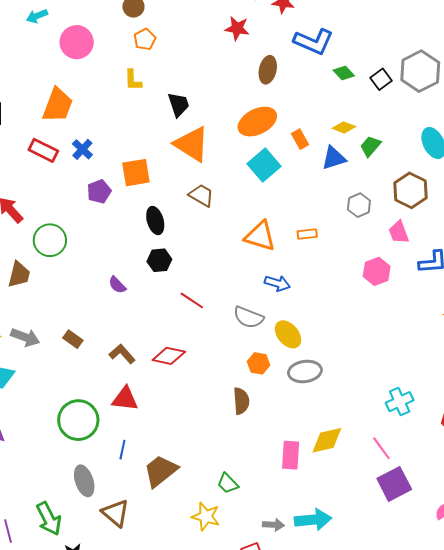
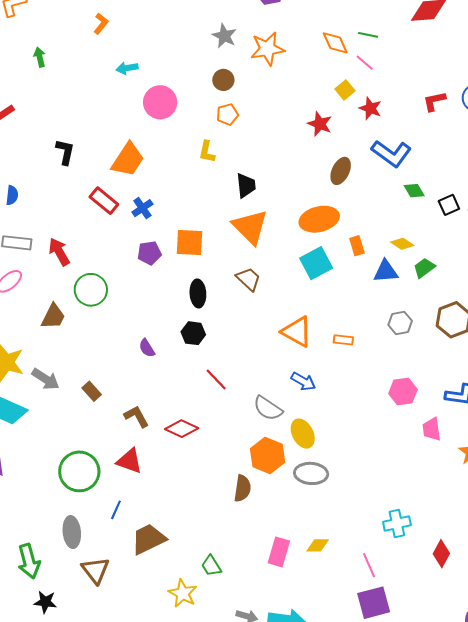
pink trapezoid: (399, 232) -> (432, 429), moved
orange hexagon: (258, 363) -> (268, 455), size x1.6
yellow diamond: (327, 440) -> (318, 545), size x0.7

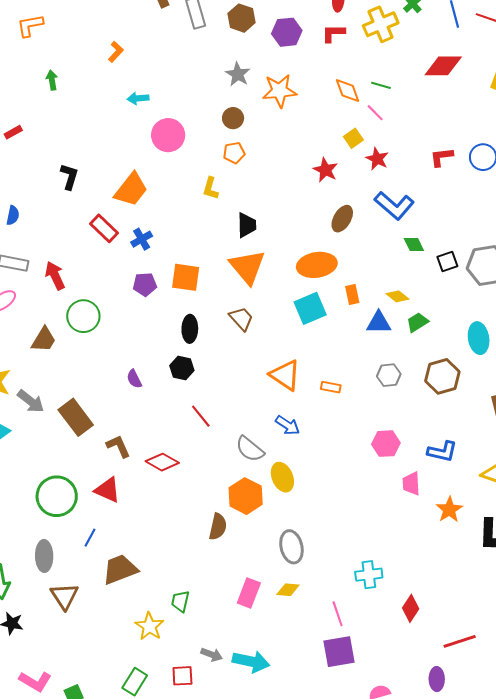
brown rectangle: (92, 391) -> (76, 417), size x1.8
gray ellipse: (311, 473) -> (291, 547), moved, turned 68
green trapezoid: (211, 566) -> (180, 601), turned 40

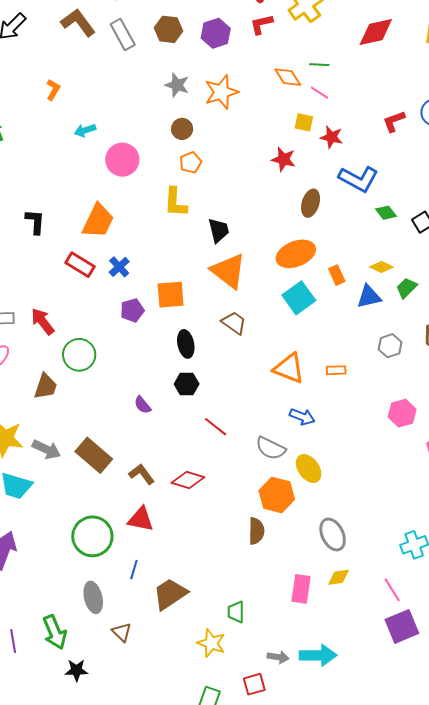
yellow square: (353, 138) -> (304, 122), turned -30
yellow L-shape: (211, 188) -> (175, 202), size x1.4
brown triangle: (64, 596) -> (122, 632), size x0.7

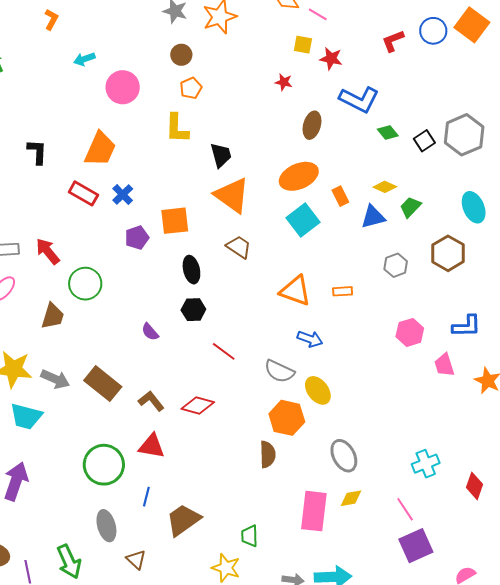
red star: (284, 159) -> (284, 82), size x0.7
pink rectangle: (301, 589) -> (314, 511), size x1.4

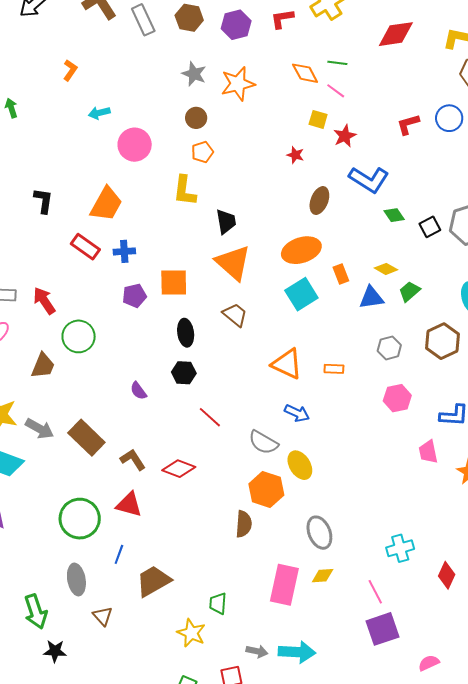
red star: (331, 59) -> (345, 136), turned 30
blue cross: (123, 195) -> (124, 251), turned 35
pink hexagon: (410, 332) -> (397, 398), moved

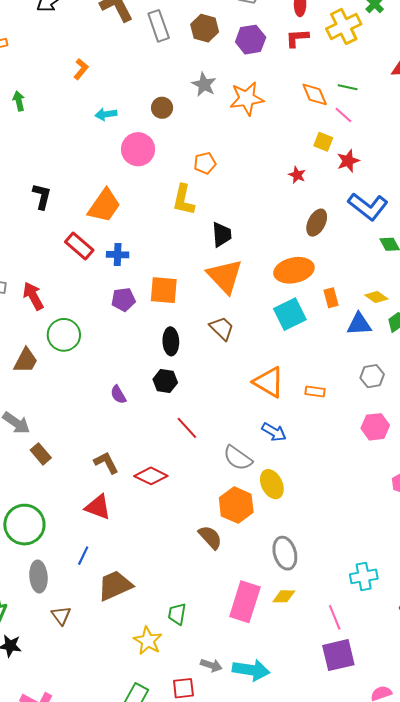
brown circle: (196, 118) -> (162, 108), moved
brown rectangle: (86, 438) -> (41, 454), moved, size x0.6
green circle: (80, 519) -> (24, 525), moved
brown semicircle: (244, 524) -> (210, 537), turned -52

